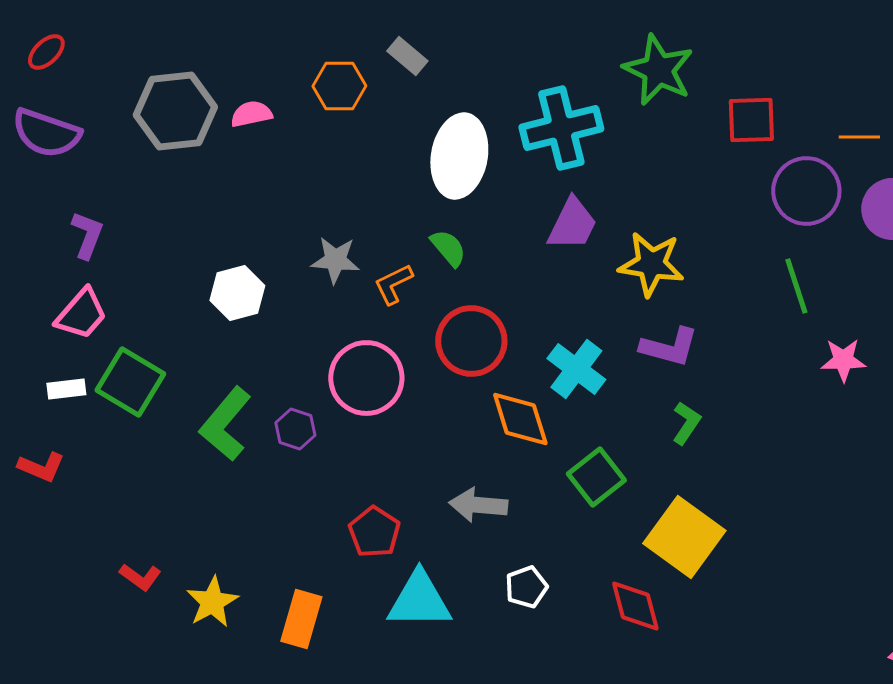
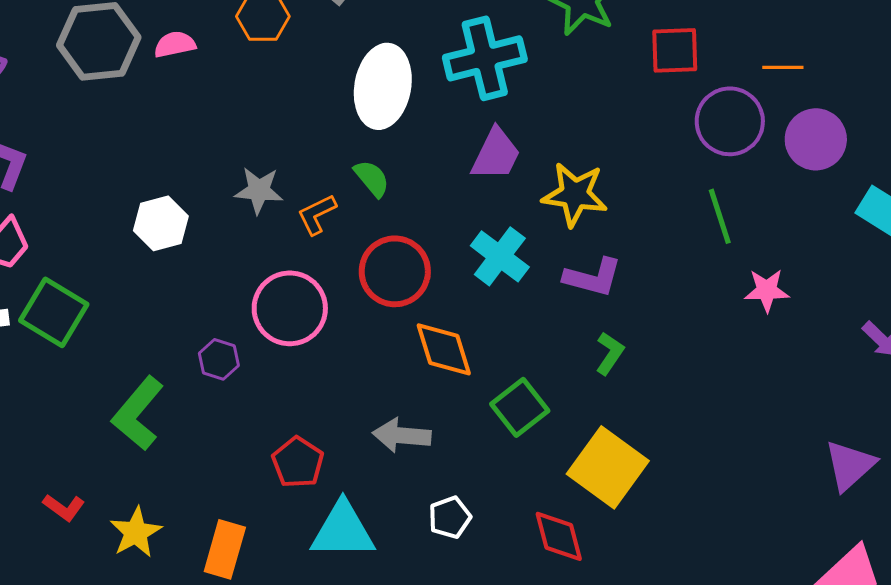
cyan cross: (576, 369) -> (500, 256), moved
green L-shape: (225, 424) -> (138, 413), moved

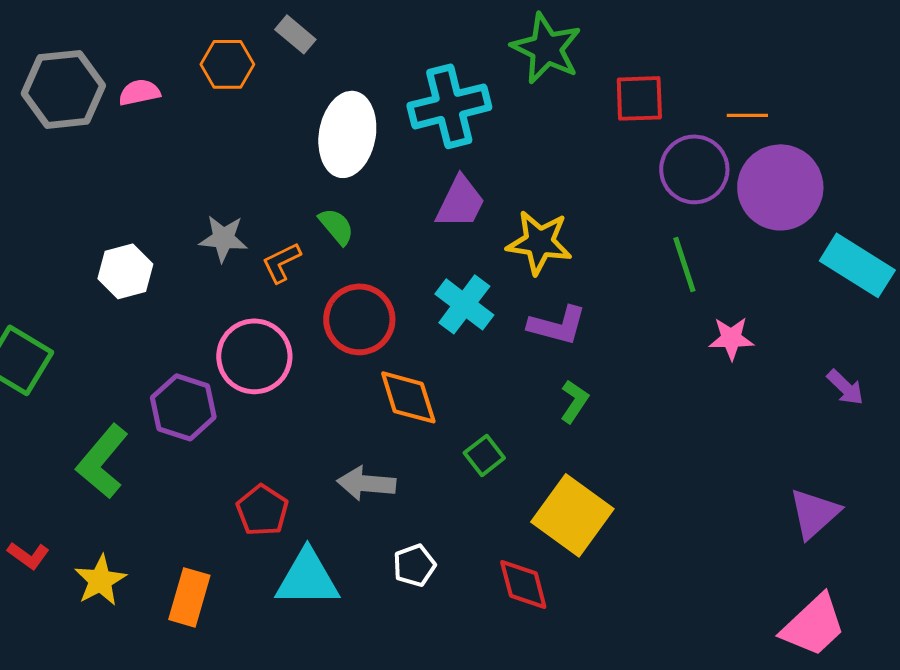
purple circle: (816, 139) -> (780, 187), size x1.4
purple hexagon: (219, 359) -> (183, 407), size x1.6
green square: (520, 407) -> (484, 455), size x0.7

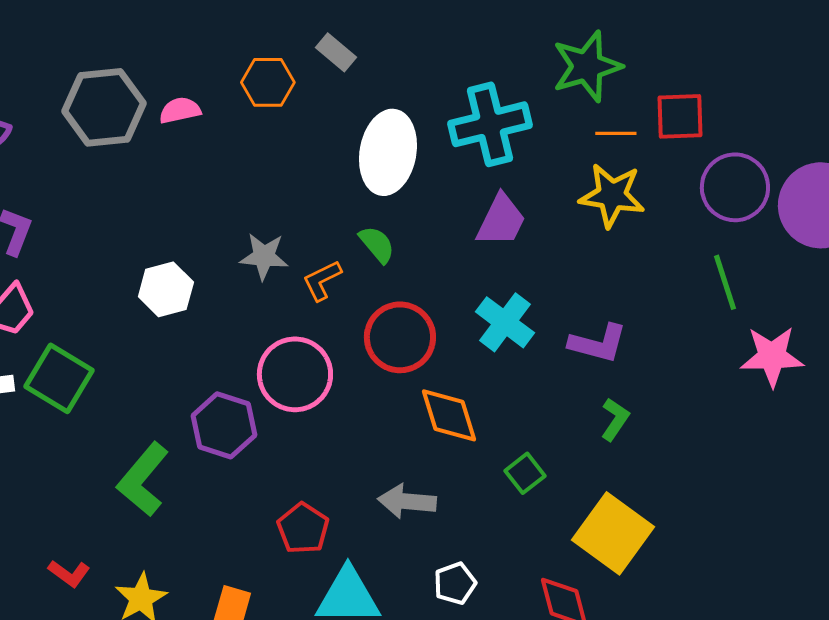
green star: (546, 48) -> (587, 66), turned 30
orange line: (747, 115) -> (616, 133), moved
yellow star: (539, 242) -> (612, 195), moved
pink star: (731, 338) -> (772, 356), size x1.4

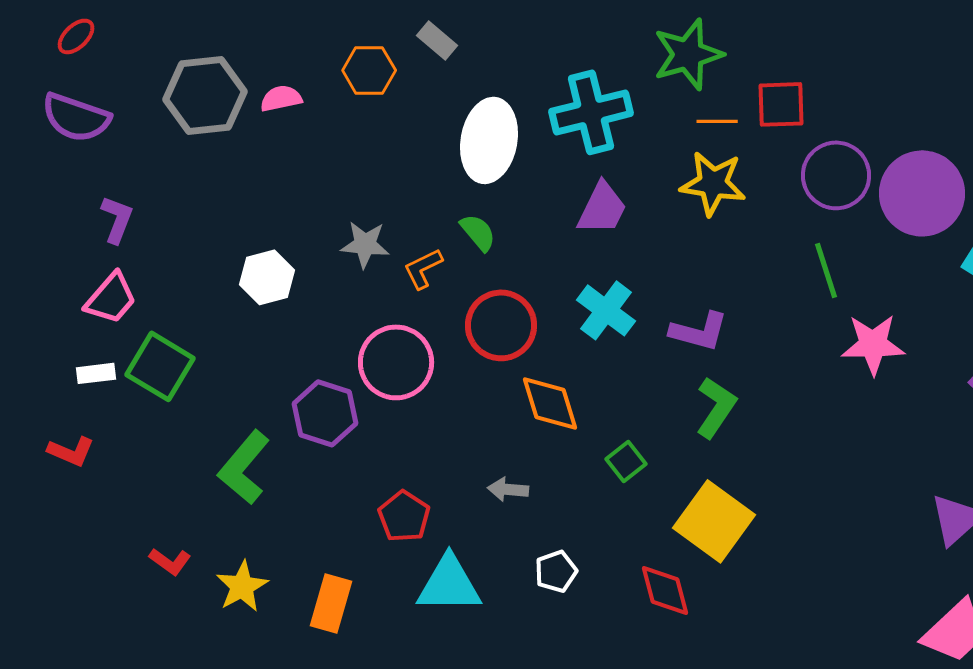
green L-shape: (615, 419) -> (716, 407), size x1.4
gray arrow: (407, 501) -> (508, 489), size x0.7

